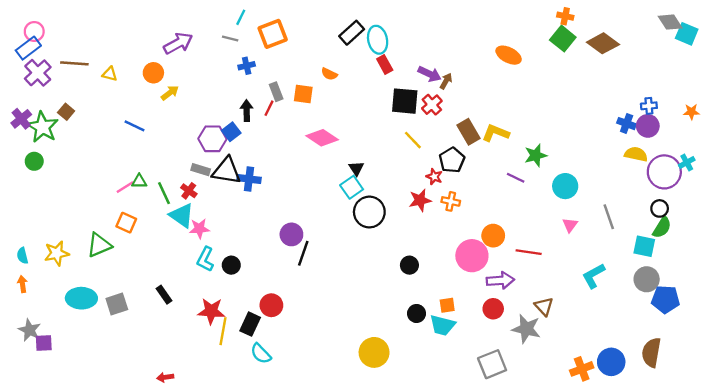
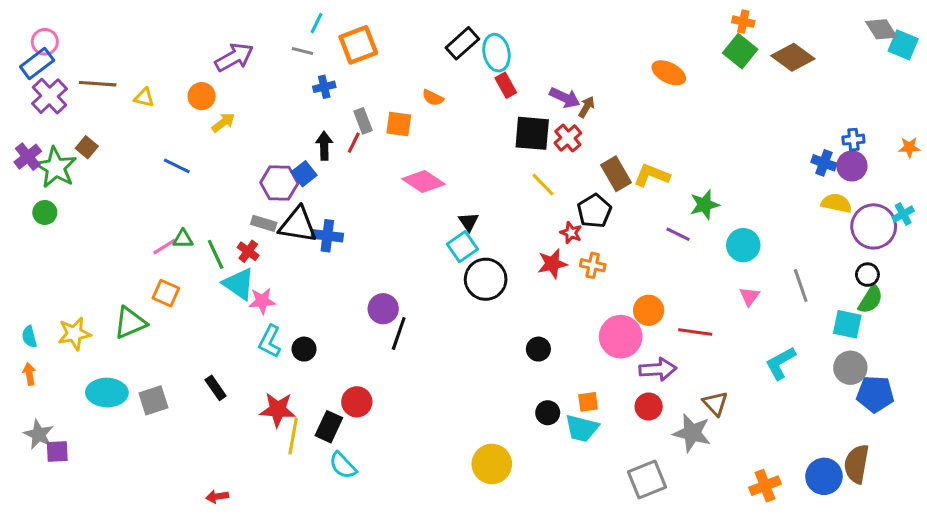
blue circle: (611, 362) -> (824, 476), moved

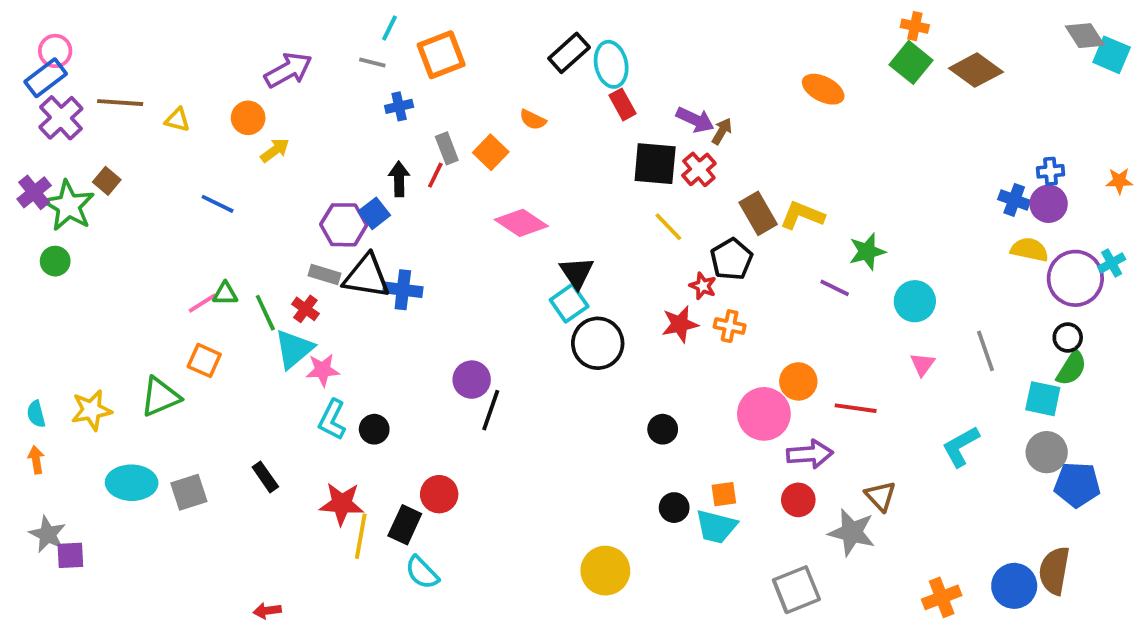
orange square: (399, 124) -> (491, 152), turned 36
black triangle: (469, 222) -> (577, 273), size x1.4
cyan triangle: (239, 284) -> (294, 349), turned 45

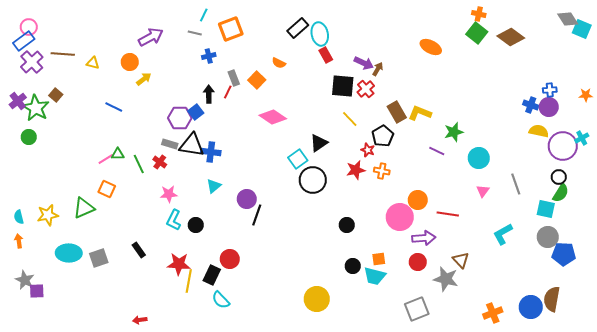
black triangle: (577, 273) -> (319, 143), moved, turned 30
cyan triangle: (294, 349) -> (214, 186), moved, size x0.7

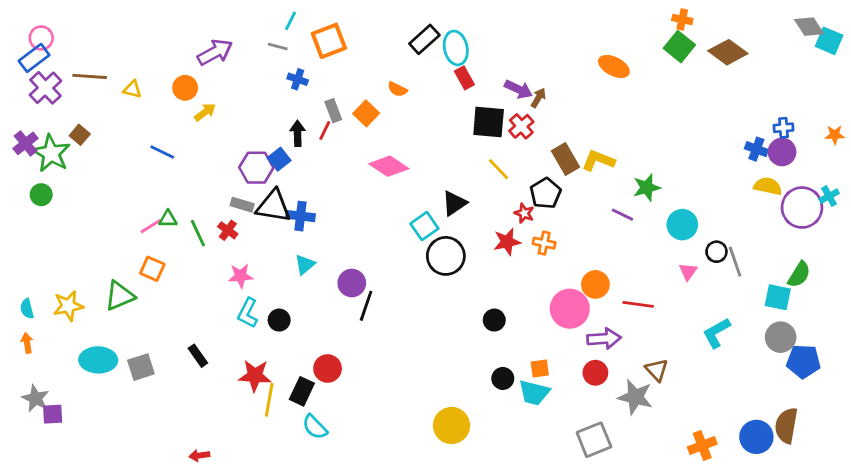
blue cross: (209, 56) -> (298, 79), turned 32
black circle: (559, 177) -> (716, 252), moved

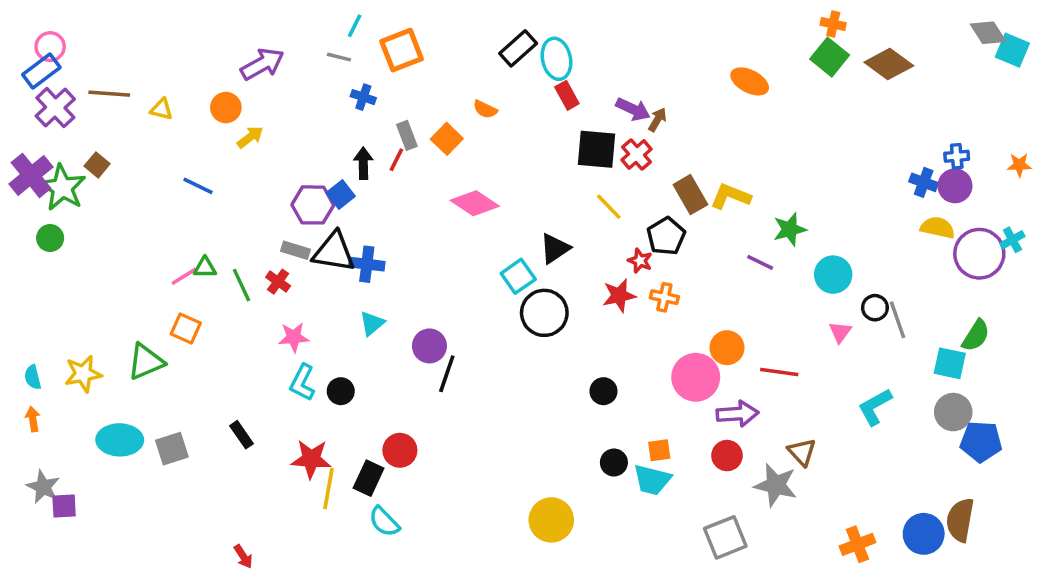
purple cross: (26, 143) -> (31, 175), size x1.4
red arrow: (199, 455) -> (243, 556), turned -114

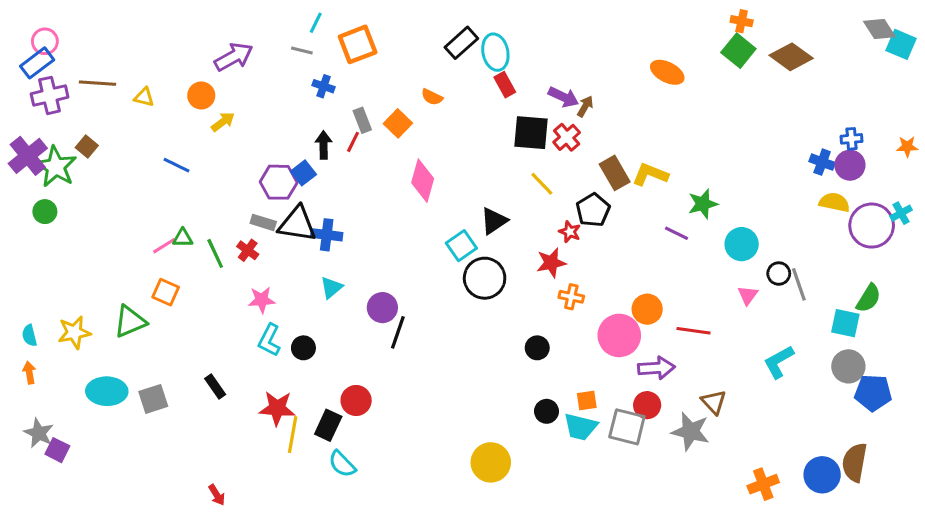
purple cross: (55, 108) -> (50, 95), turned 30
pink diamond: (475, 203) -> (423, 181), turned 72
orange cross: (664, 297) -> (571, 297), moved
purple square: (64, 506) -> (57, 450), turned 30
gray square: (725, 537) -> (627, 427), moved, turned 36

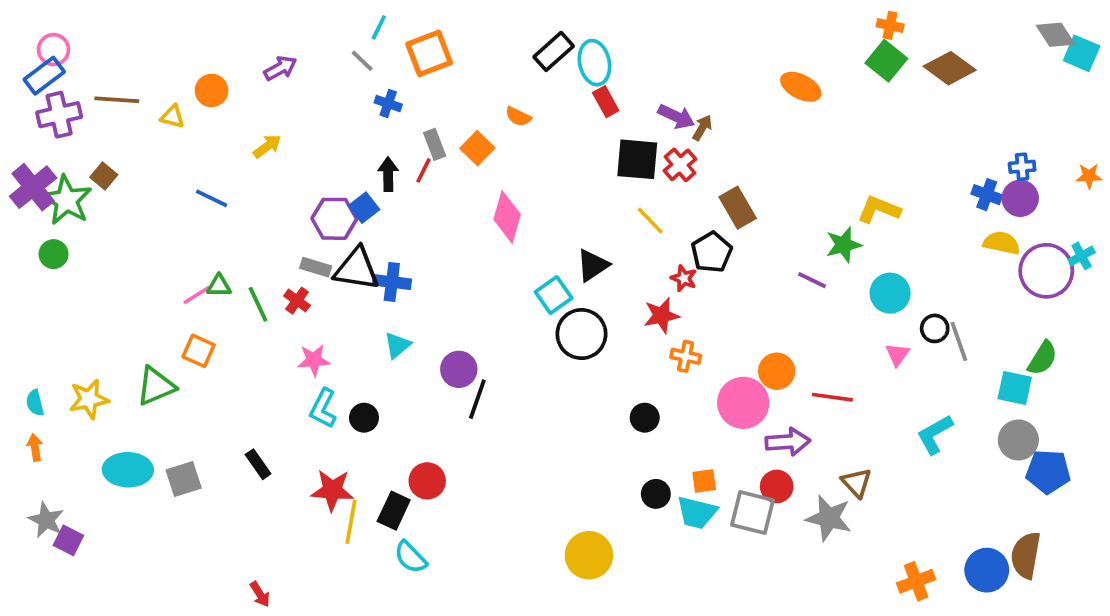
gray line: (302, 51) -> (362, 61), turned 30
purple arrow: (234, 57) -> (280, 68), size x0.7
orange circle: (201, 95) -> (212, 90), moved
yellow L-shape: (650, 174) -> (879, 209), moved

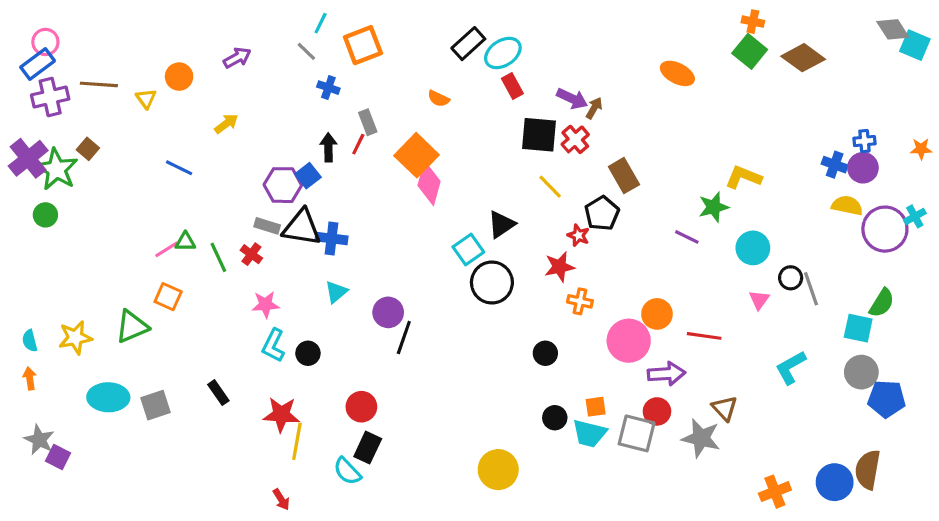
cyan ellipse: (595, 63) -> (503, 53), turned 69
yellow triangle: (173, 117) -> (146, 99), turned 40
orange square: (477, 148) -> (416, 155), moved, size x1.5
black rectangle: (394, 511) -> (368, 448), moved
red arrow: (260, 594) -> (281, 499), moved

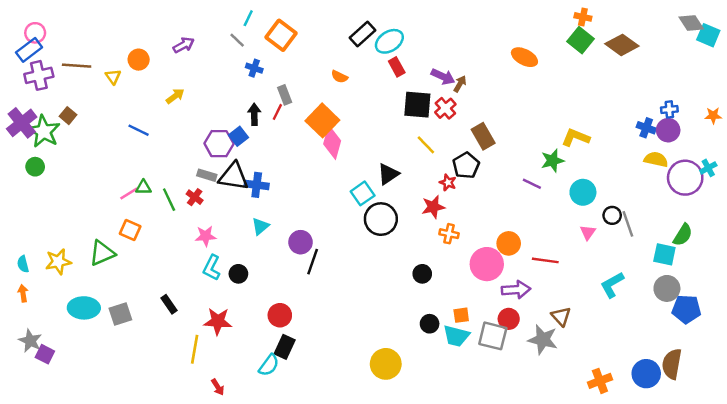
orange square: (363, 45) -> (281, 35), turned -32
yellow line: (297, 441) -> (195, 349), moved
cyan semicircle: (347, 471) -> (269, 365), turned -100

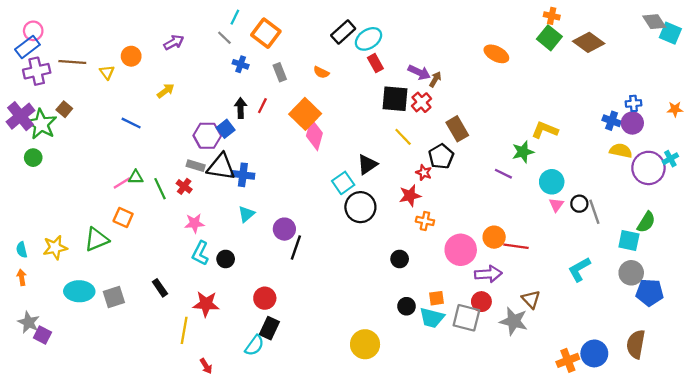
gray rectangle: (285, 95) -> (280, 72), moved
pink triangle: (588, 232) -> (556, 205), moved
orange circle: (509, 243) -> (494, 237), moved
blue circle: (646, 374) -> (594, 353), moved

